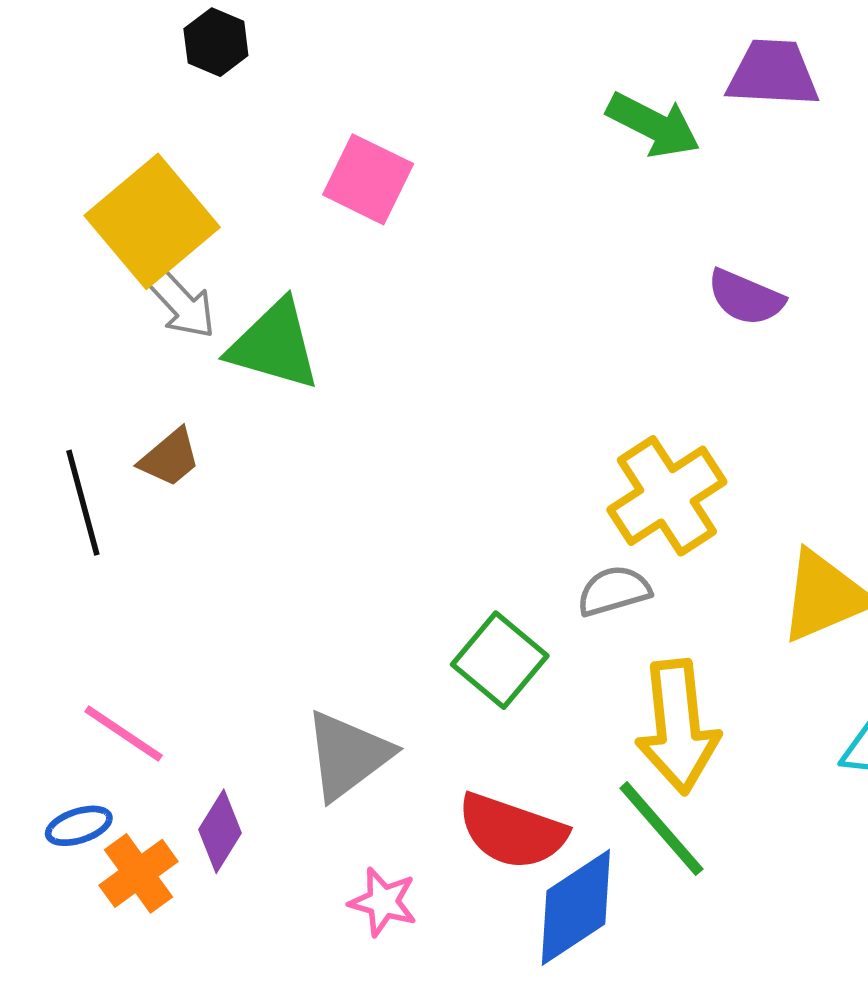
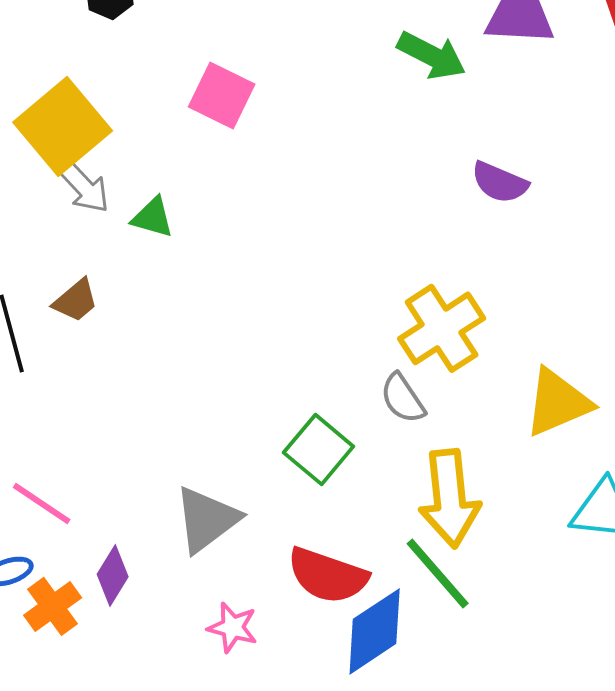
green triangle: (274, 345) -> (153, 217), size x0.6
gray semicircle: (614, 591) -> (403, 398), turned -108

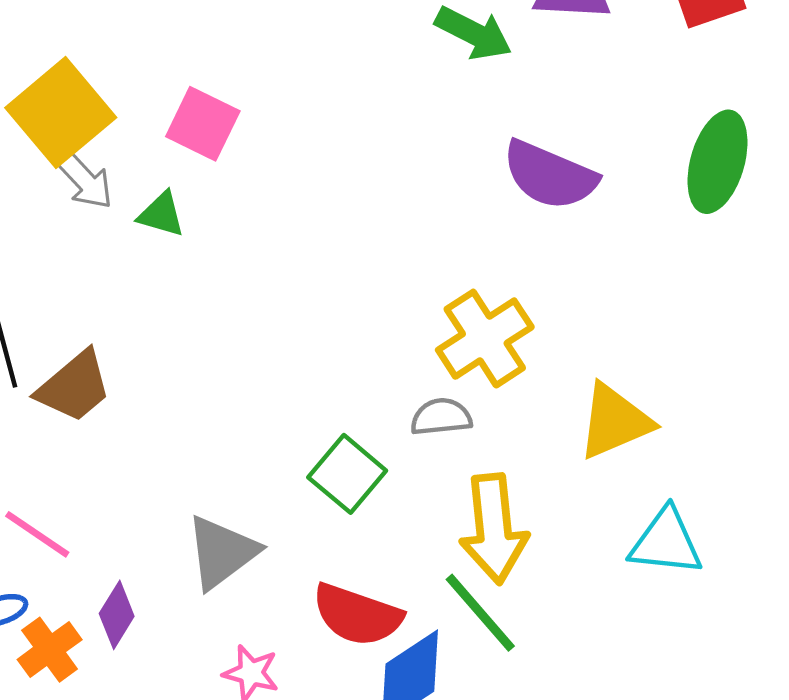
pink square: (222, 95) -> (203, 124), moved
purple semicircle: (500, 182) -> (550, 175), size x1.5
brown trapezoid: (76, 300) -> (74, 387), moved, size x1.5
gray semicircle: (403, 398) -> (441, 417), turned 118

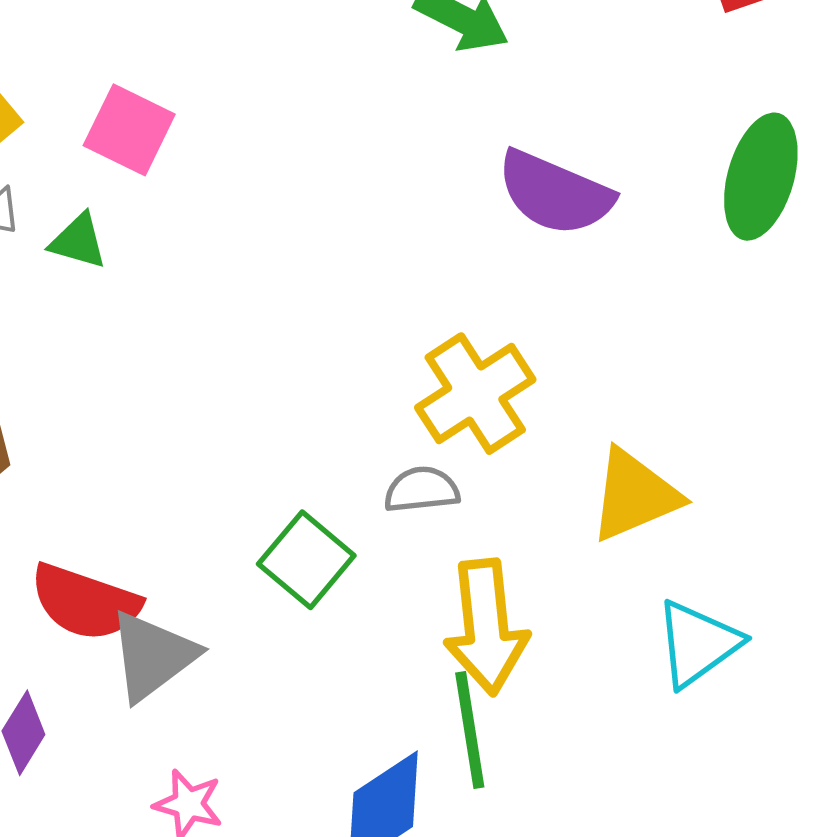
cyan triangle: (666, 542) -> (698, 643), turned -42
green line: (480, 613) -> (470, 730), turned 32
red semicircle: (357, 615) -> (85, 602), moved

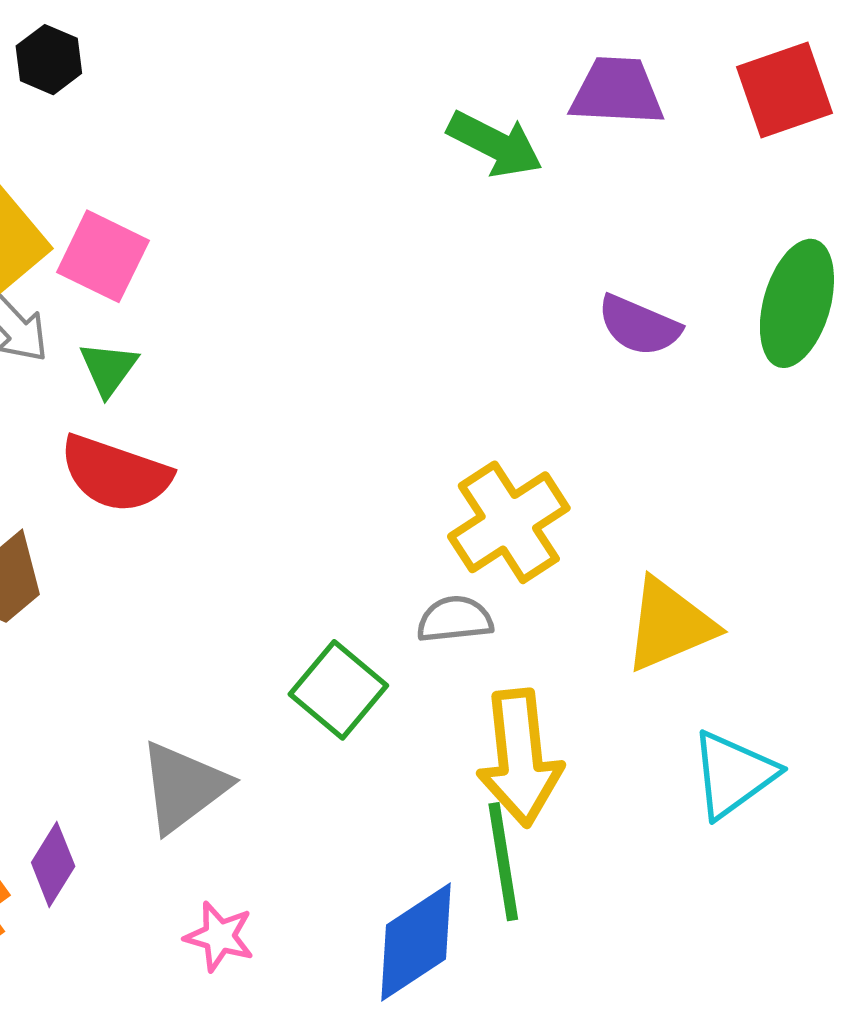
pink square: (129, 130) -> (103, 256), moved
purple semicircle: (555, 193) -> (639, 326), moved, size x0.7
green triangle: (78, 241) -> (108, 368), turned 50
red semicircle: (85, 602) -> (115, 474), moved

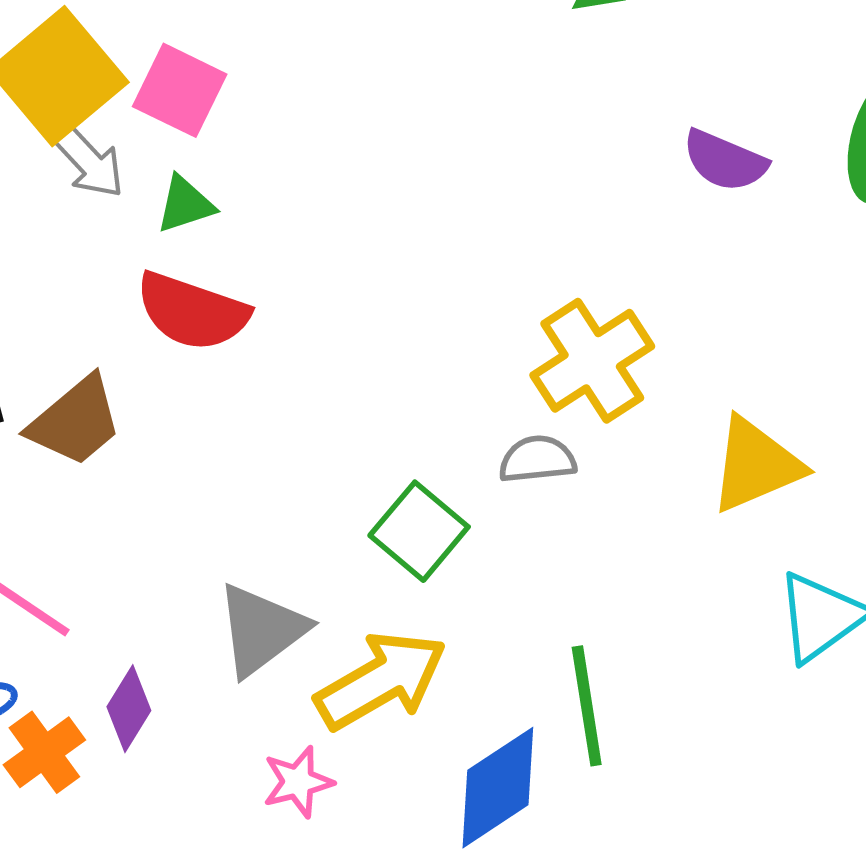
green triangle: (108, 368) -> (185, 204), turned 36
yellow arrow: (520, 758) -> (381, 680), moved, turned -114
pink star: (219, 936) -> (298, 782), turned -30

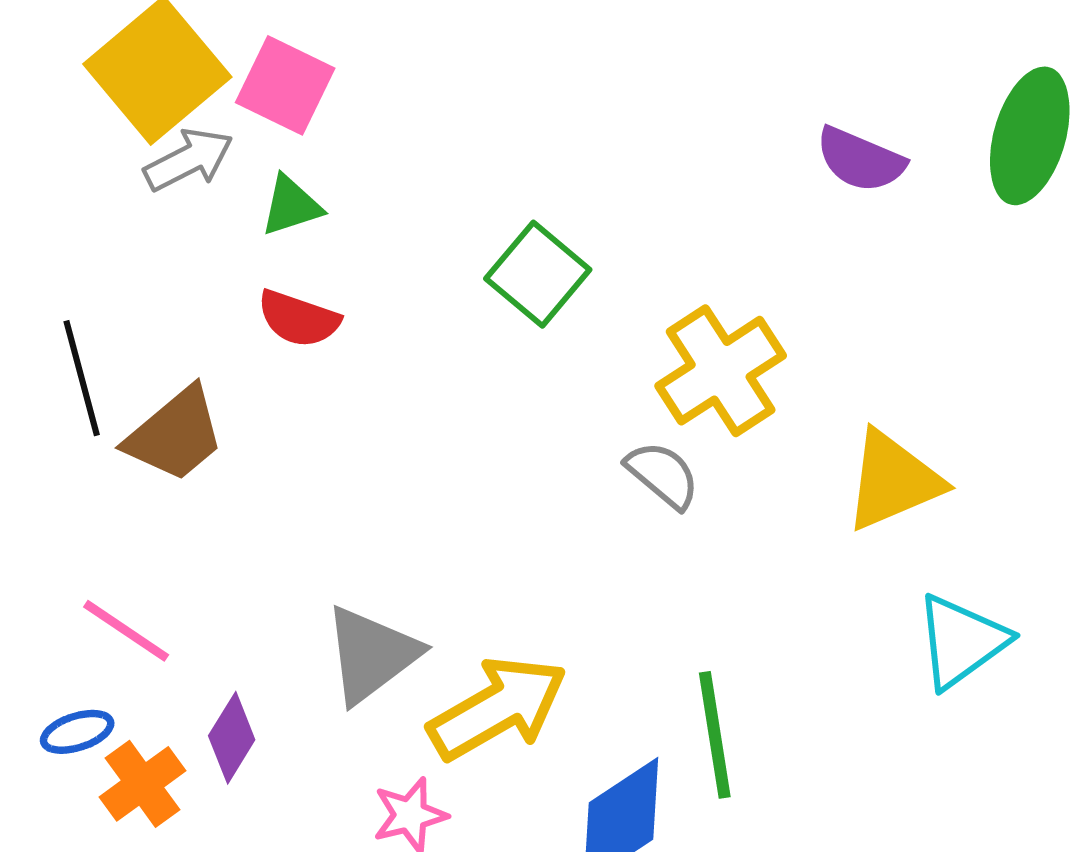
gray arrow: (88, 161) -> (189, 160), turned -74
red semicircle: (192, 311) -> (299, 319), size x0.7
gray semicircle: (537, 459) -> (663, 475), turned 46
green square: (419, 531) -> (538, 274), moved

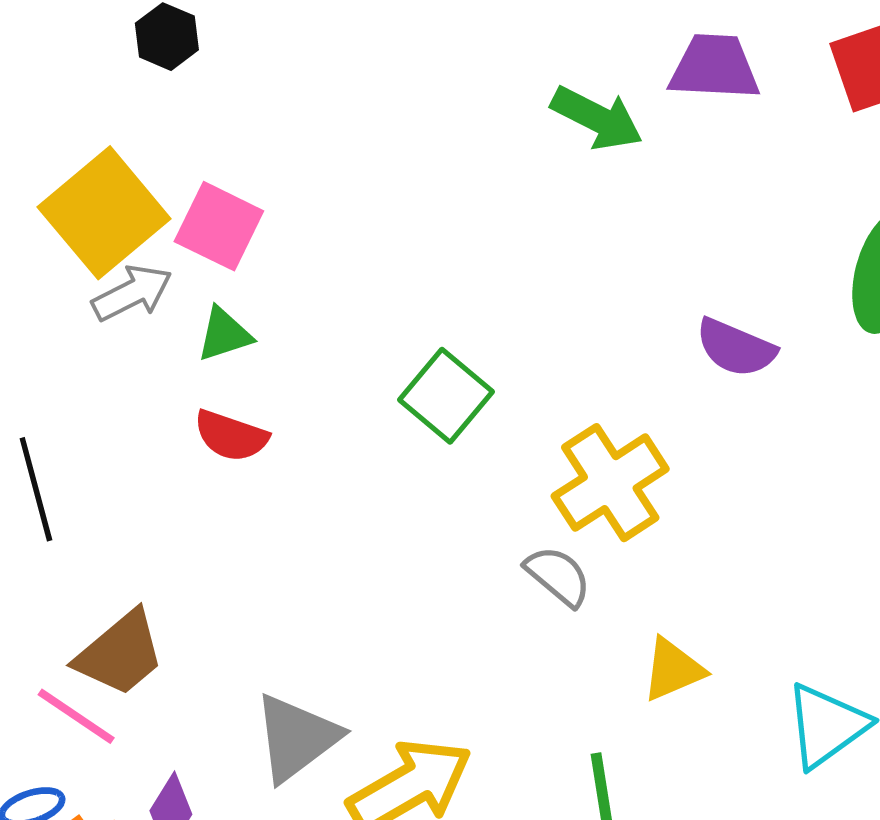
purple semicircle: (860, 160) -> (736, 348), moved
brown trapezoid: (175, 435) -> (120, 654), moved
yellow triangle: (893, 481) -> (673, 670), moved, size x0.7

